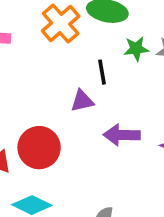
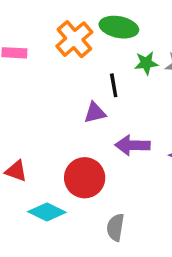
red circle: (39, 148) -> (85, 178), moved

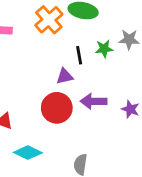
green star: (146, 63) -> (104, 49), moved
red circle: (85, 178) -> (57, 108), moved

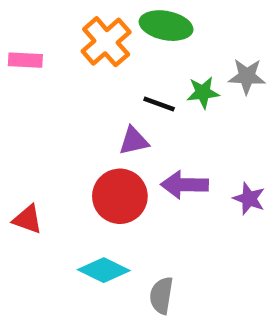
black line: (79, 55) -> (159, 104), turned -60
cyan diamond: (28, 153) -> (104, 270), moved

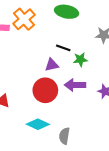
orange cross: (106, 42) -> (24, 19), moved
green star: (203, 92) -> (80, 59), moved

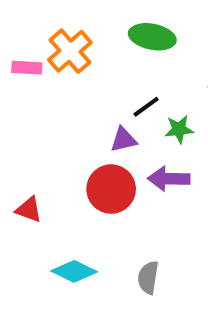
black line: (63, 48) -> (146, 107), turned -56
cyan diamond: (38, 124) -> (74, 271), moved

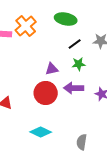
black line: (146, 107) -> (75, 44), moved
cyan diamond: (74, 271) -> (41, 132), moved
gray semicircle: (148, 278) -> (82, 142), moved

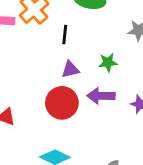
black line: (75, 44) -> (65, 35), moved, turned -48

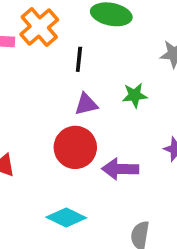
purple arrow: (101, 96) -> (120, 169), moved

